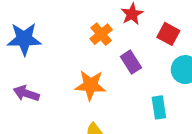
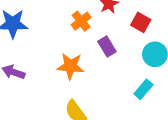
cyan rectangle: (159, 107) -> (143, 89), moved, turned 48

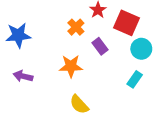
red square: (141, 22) -> (127, 23), size x1.5

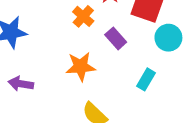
cyan rectangle: (135, 79) -> (146, 79), moved

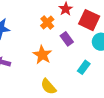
orange star: (81, 66) -> (42, 55), turned 30

